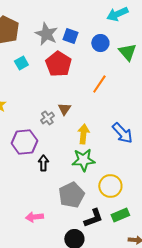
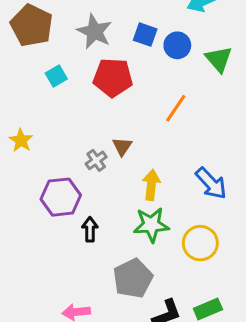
blue square: (70, 36) -> (145, 35), moved
red pentagon: (58, 64) -> (113, 78), turned -30
yellow circle: (110, 186) -> (200, 243), moved

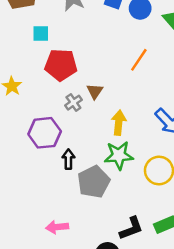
cyan square: (56, 76) -> (41, 33), turned 30
red pentagon: (113, 78) -> (61, 65), moved
gray pentagon: (133, 278) -> (94, 182), moved

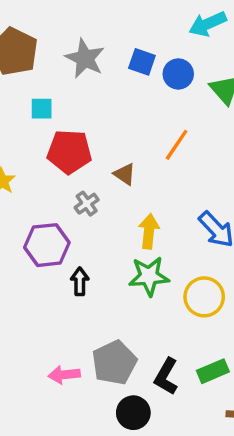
brown triangle: (95, 91) -> (125, 174), moved, turned -30
gray pentagon: (94, 182) -> (114, 363), moved
black L-shape: (131, 228) -> (166, 376), turned 140

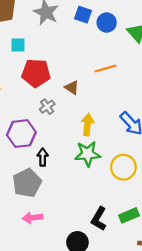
orange line: (177, 145) -> (105, 68), turned 40
gray pentagon: (114, 363) -> (27, 183), moved

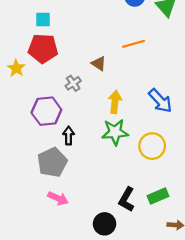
red pentagon: (36, 73) -> (43, 48), moved
pink arrow: (33, 218) -> (58, 198), turned -150

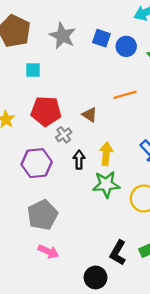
red pentagon: (43, 48) -> (46, 111), moved
black arrow: (69, 136) -> (79, 160), moved

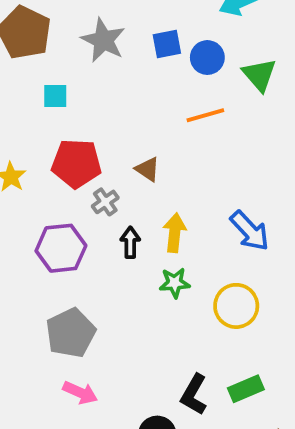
blue square: (101, 38) -> (167, 44), turned -30
orange line: (125, 95) -> (205, 115), moved
green star: (106, 184) -> (175, 283), size x0.7

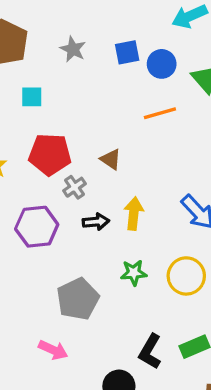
gray star: (103, 40) -> (73, 49), size x0.7
black arrow: (130, 242) -> (96, 222), turned 85
green star: (175, 283) -> (134, 273), moved
gray pentagon: (71, 333) -> (78, 299), moved

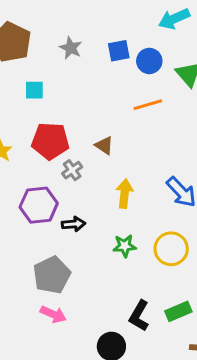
black arrow: (96, 222) -> (74, 224), moved
gray pentagon: (78, 299) -> (52, 275), moved

